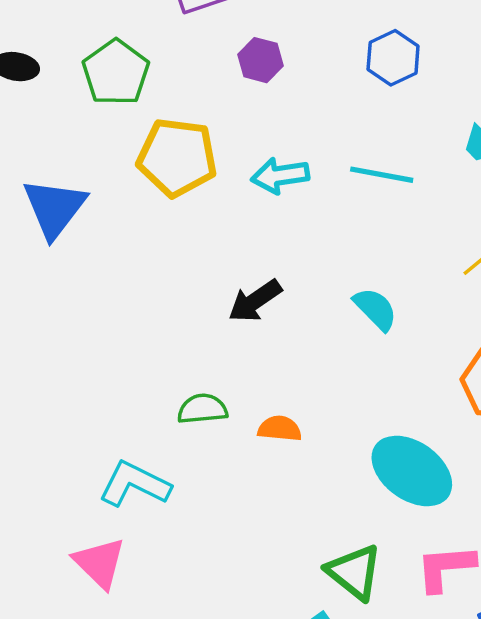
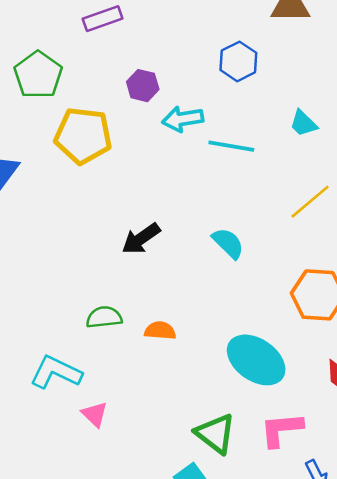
purple hexagon: (261, 60) -> (143, 86), moved
cyan arrow: (280, 176) -> (183, 119), moved
pink triangle: (100, 563) -> (95, 414), moved, size x0.7

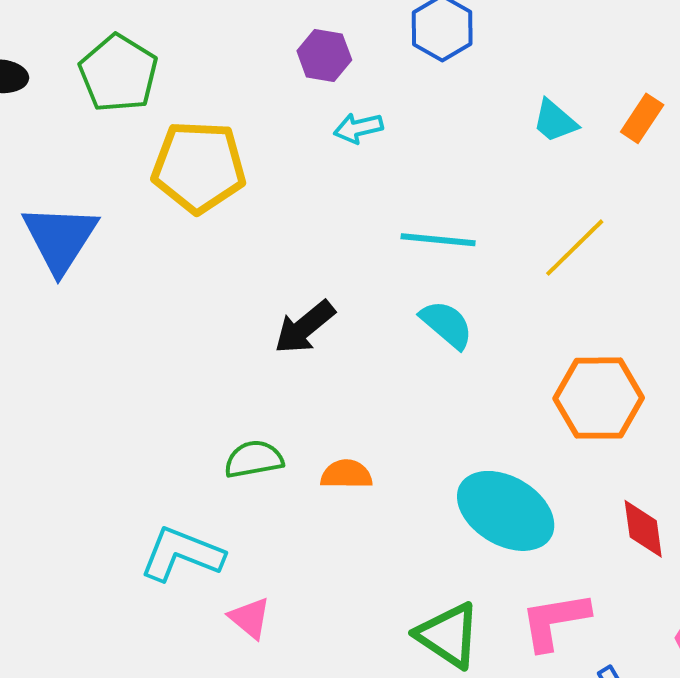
purple hexagon: (143, 86) -> (324, 55), moved
cyan arrow: (183, 119) -> (358, 128), size x0.7
cyan line: (231, 146) -> (438, 240), moved

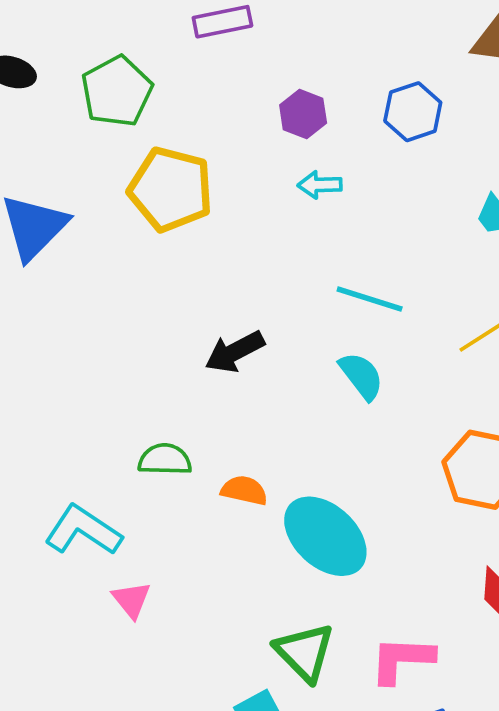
cyan ellipse: (506, 511) -> (325, 536), moved

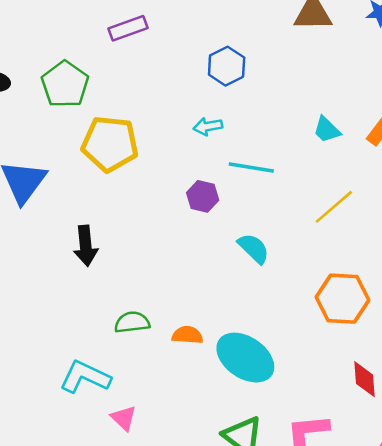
blue hexagon: (413, 112) -> (227, 66), moved
purple hexagon: (303, 114) -> (203, 196), moved
cyan line: (370, 299) -> (251, 167), moved
black arrow: (235, 352) -> (86, 246), moved, turned -60

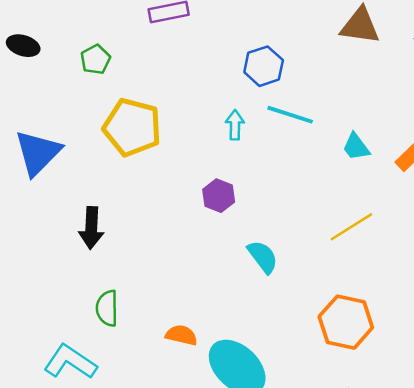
green pentagon: (65, 84) -> (95, 59), size x0.6
cyan arrow: (208, 126) -> (235, 125), turned 92
cyan line: (251, 167) -> (290, 115), moved
green semicircle: (132, 322) -> (107, 308), moved, turned -92

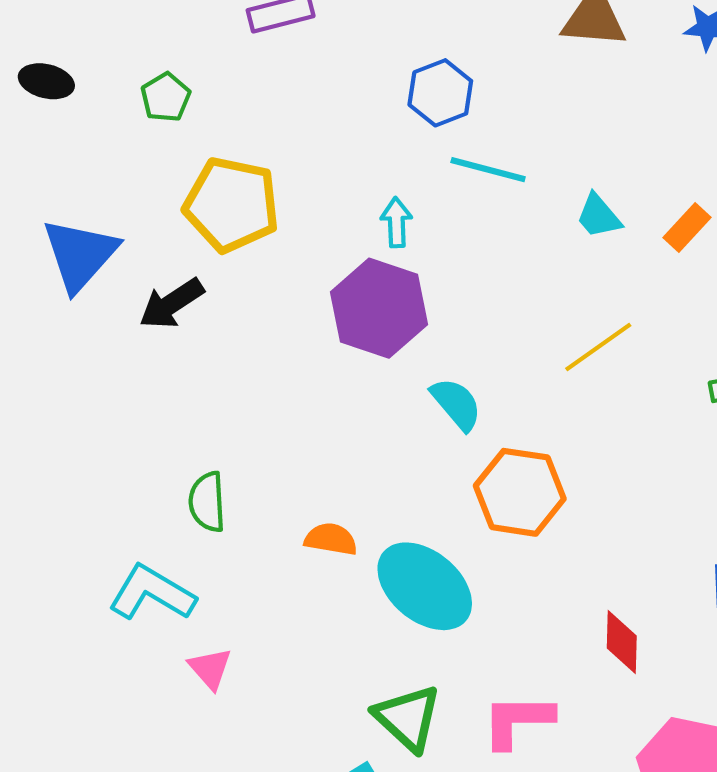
cyan arrow: (235, 125) -> (396, 222), moved
purple hexagon: (219, 196) -> (379, 308), size x1.8
black arrow: (91, 228) -> (172, 304), moved, turned 57
orange hexagon: (346, 322) -> (520, 492), moved

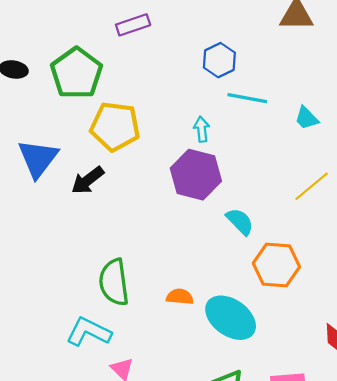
green pentagon: (166, 97) -> (76, 73), size x2.0
green semicircle: (207, 502) -> (114, 282), size x1.5

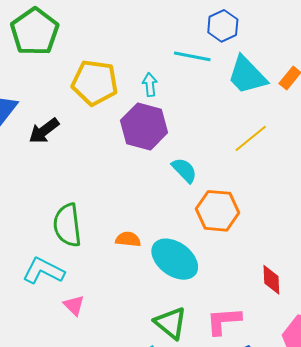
blue hexagon: (219, 60) -> (223, 26), moved
cyan trapezoid: (307, 118) -> (247, 75), size x1.8
yellow pentagon: (115, 126) -> (95, 83), moved

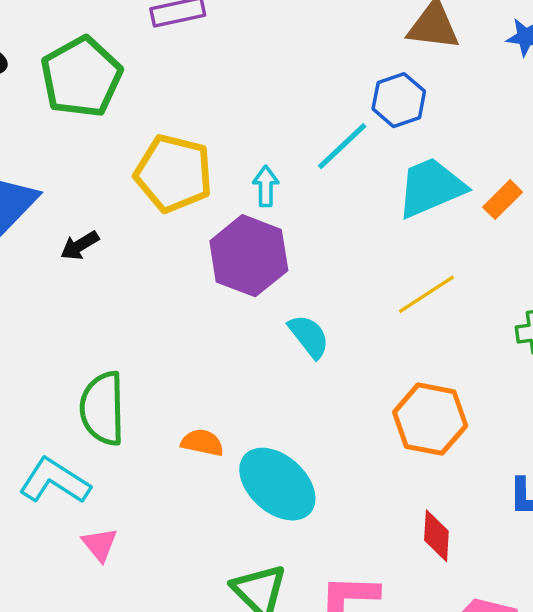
cyan line: (192, 56) -> (342, 146), turned -60
cyan trapezoid: (247, 75) -> (431, 187), turned 105
black arrow: (44, 131) -> (80, 245), size x0.7
orange hexagon: (218, 211) -> (430, 419), moved

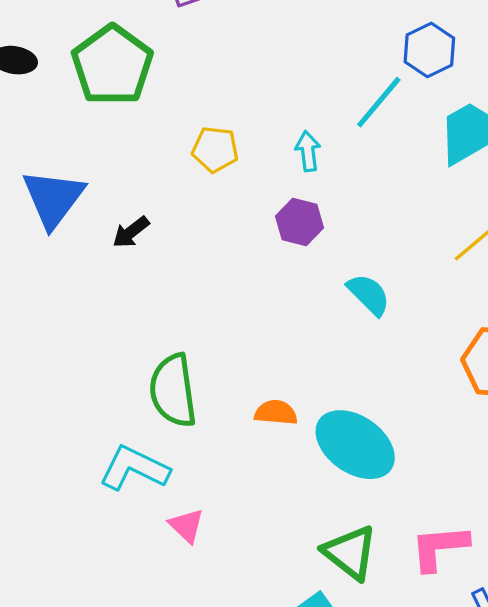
yellow pentagon: (174, 173) -> (215, 149), size x0.6
purple hexagon: (249, 256) -> (300, 222), size x0.6

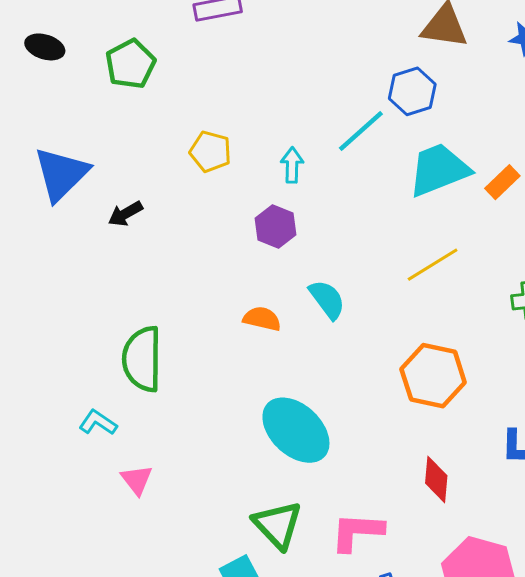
green pentagon: (112, 65) -> (130, 64), size x0.7
orange semicircle: (276, 413) -> (262, 319), moved
cyan L-shape: (134, 468) -> (98, 423), size x0.6

